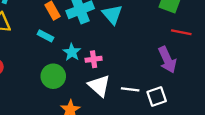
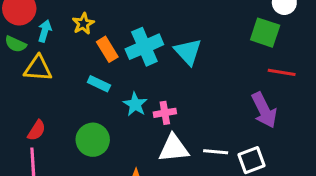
green circle: (53, 76) -> (93, 140), moved
white triangle: (99, 86) -> (174, 148), turned -45

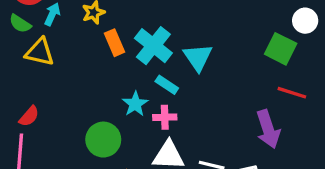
cyan cross: (144, 47) -> (153, 46), turned -36
cyan rectangle: (99, 84) -> (167, 85), moved
green circle: (93, 140) -> (103, 140), moved

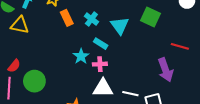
cyan cross: (153, 46) -> (91, 19), size x0.6
green square: (281, 49) -> (150, 17), moved
green circle: (103, 140) -> (34, 81), moved

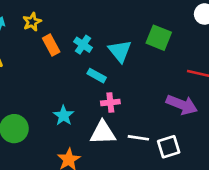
cyan star: (81, 56) -> (64, 116), moved
pink cross: (100, 64) -> (110, 102), moved
purple arrow: (165, 70) -> (182, 105), turned -45

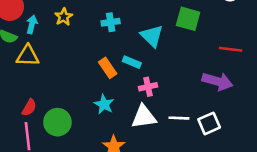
orange rectangle: (51, 45) -> (108, 68), moved
cyan cross: (83, 45) -> (111, 22), moved, turned -36

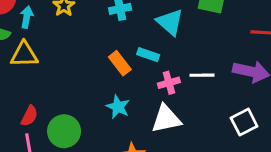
white line: (179, 118) -> (202, 75), moved

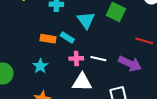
orange rectangle: (120, 63) -> (48, 39), turned -56
white triangle: (166, 119) -> (82, 82), moved

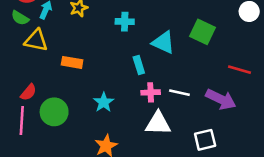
cyan triangle: (86, 20) -> (163, 42), turned -30
cyan rectangle: (67, 37) -> (139, 65), turned 40
orange rectangle: (48, 39) -> (72, 62), moved

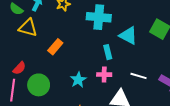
cyan cross: (125, 22) -> (99, 17), size x1.6
orange rectangle: (72, 62) -> (55, 47), turned -63
pink cross: (151, 92) -> (104, 75), moved

